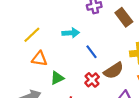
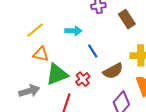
green triangle: (57, 78) -> (57, 74), size x1.6
red cross: (92, 80) -> (83, 79), moved

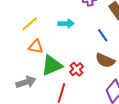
blue line: (93, 51) -> (103, 35), moved
brown semicircle: (113, 71) -> (105, 60), turned 54

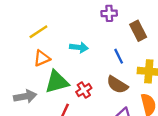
cyan arrow: (66, 23) -> (79, 47), moved
orange triangle: (36, 47) -> (42, 58), turned -42

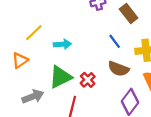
cyan arrow: (79, 47) -> (62, 44), moved
orange triangle: (42, 58) -> (20, 60), moved

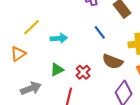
blue line: (115, 41) -> (100, 32), moved
green triangle: (60, 77) -> (57, 70), size x0.6

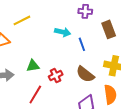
cyan arrow: (59, 38) -> (63, 32), moved

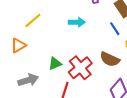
blue line: (82, 44) -> (115, 29), moved
red cross: (56, 76) -> (80, 68), size x1.6

